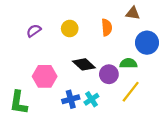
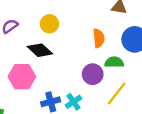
orange semicircle: (107, 27) -> (99, 38), moved
black diamond: (84, 64) -> (40, 50), moved

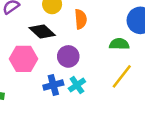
orange semicircle: (99, 38) -> (81, 19), moved
purple circle: (93, 74) -> (68, 56), moved

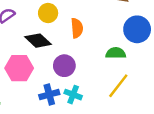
cyan cross: (77, 85) -> (73, 95), turned -35

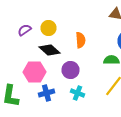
yellow circle: (48, 13) -> (48, 28), moved
blue cross: (49, 95) -> (46, 93), moved

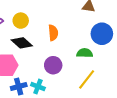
purple circle: (70, 70) -> (53, 65), moved
cyan cross: (78, 93) -> (38, 87), moved

